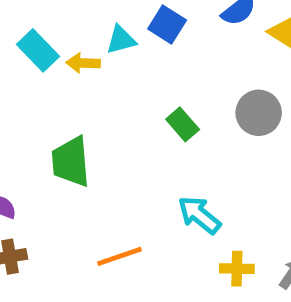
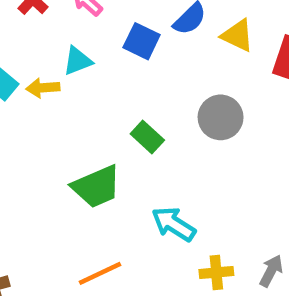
blue square: (167, 25) -> (142, 41), moved
green trapezoid: (71, 162) -> (96, 187), moved, turned -102

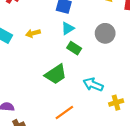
cyan triangle: (77, 61) -> (68, 28), moved
yellow arrow: (43, 88) -> (33, 33), moved

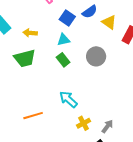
green trapezoid: (56, 74) -> (25, 58), moved
yellow cross: (116, 103) -> (84, 123), turned -32

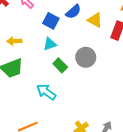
green rectangle: (63, 60) -> (60, 65), moved
cyan arrow: (68, 99) -> (46, 92), moved

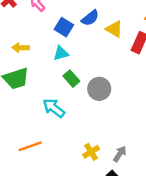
gray circle: (86, 57) -> (99, 89), moved

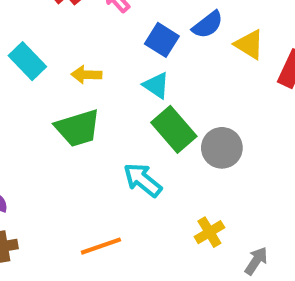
cyan triangle: (61, 53) -> (156, 85), turned 49
green rectangle: (71, 79) -> (174, 129), size x1.5
yellow cross: (91, 152) -> (209, 232), moved

